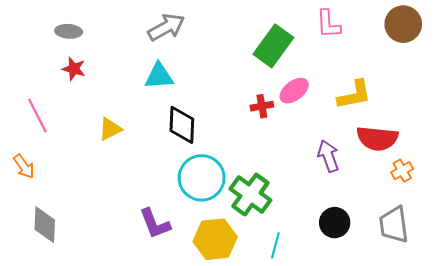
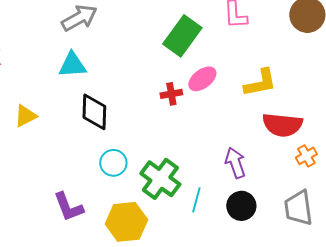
purple arrow: (328, 156) -> (235, 163), moved
cyan circle: (202, 178) -> (113, 163), size x0.6
cyan line: (275, 245) -> (196, 200), moved

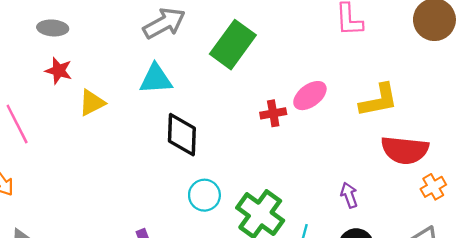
green rectangle: (182, 36) -> (233, 45), moved
yellow triangle: (25, 116) -> (92, 103), moved
purple arrow: (235, 163) -> (349, 195), size x0.7

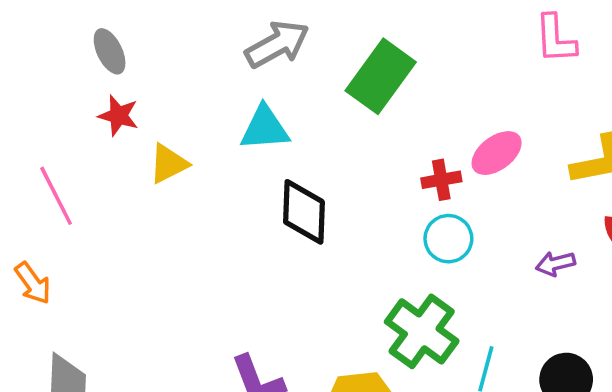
gray ellipse: (53, 28) -> (110, 51), turned 60
cyan circle: (204, 195) -> (448, 239), moved
purple arrow: (349, 195) -> (555, 264), moved, turned -85

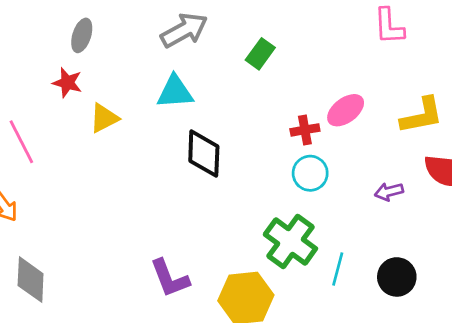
gray ellipse: (110, 51) -> (82, 35), moved, turned 44
green rectangle: (381, 76) -> (260, 54), size x0.6

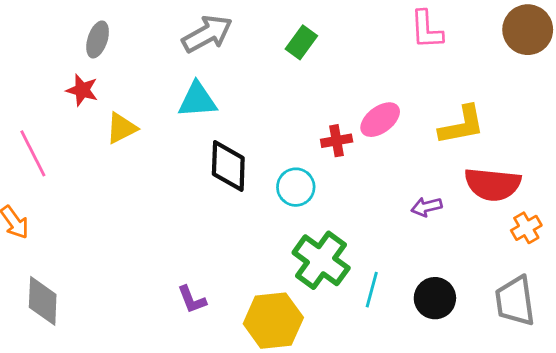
green rectangle: (260, 54) -> (301, 42), moved
cyan circle: (310, 173) -> (296, 187), moved
purple L-shape: (170, 278) -> (192, 300), size x0.7

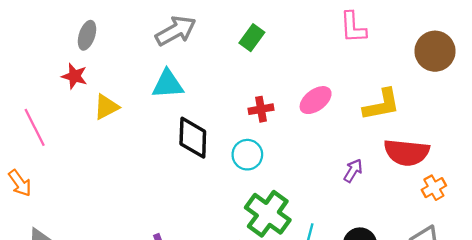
brown circle: (528, 30) -> (435, 51), moved
red cross: (337, 141) -> (261, 109), moved
purple arrow: (427, 207) -> (353, 171), turned 135

